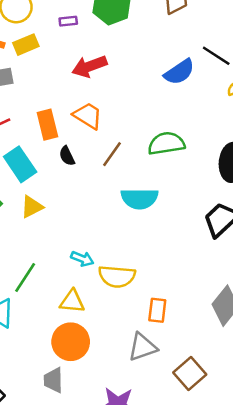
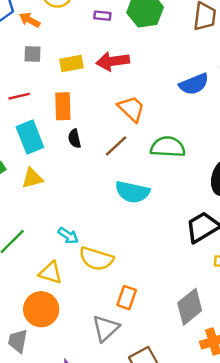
yellow rectangle: (26, 45) -> (72, 64), moved
orange trapezoid: (88, 116) -> (131, 109), moved
gray triangle: (142, 347) -> (106, 328), turned -36

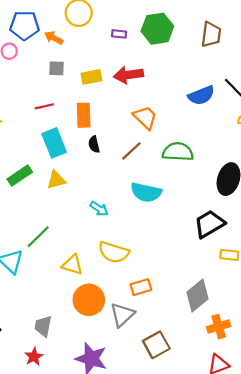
cyan arrow: (68, 236) -> (99, 209), moved
orange rectangle: (127, 298) -> (141, 287), turned 54
orange circle: (41, 309) -> (89, 300), moved

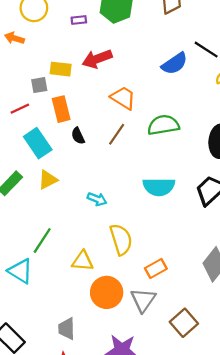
gray square: (56, 68) -> (39, 85), moved
yellow rectangle: (91, 77) -> (61, 69), turned 30
cyan semicircle: (146, 192) -> (159, 187), moved
yellow semicircle: (114, 252) -> (121, 239), turned -112

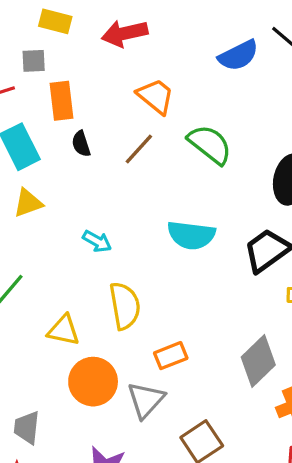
yellow rectangle: (61, 69) -> (55, 21), moved
green semicircle: (163, 125) -> (210, 144), turned 40

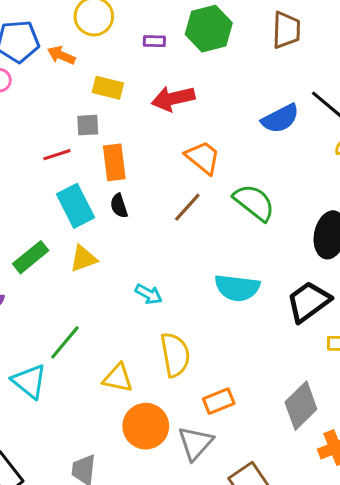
black semicircle: (81, 144) -> (119, 206), moved

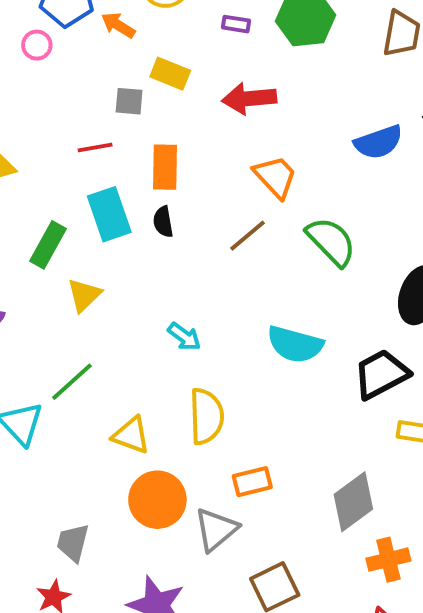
gray square: (88, 125) -> (129, 101), moved
green rectangle: (31, 257) -> (48, 245), moved, turned -30
yellow triangle: (83, 259) -> (84, 295), moved, turned -32

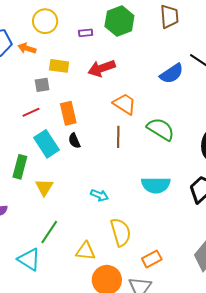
brown line: (248, 236) -> (118, 137), turned -35

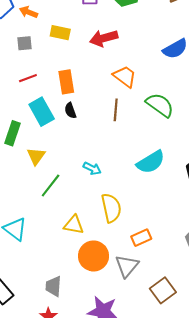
gray square: (42, 85) -> (25, 43), moved
cyan semicircle: (156, 185) -> (151, 162), turned -36
green line: (49, 232) -> (51, 185), moved

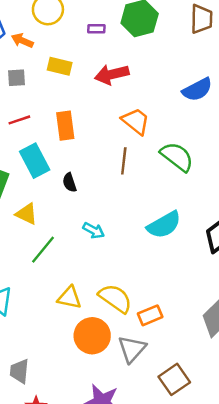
black semicircle: (70, 111) -> (70, 182), moved
yellow triangle: (36, 156) -> (27, 214), turned -42
yellow semicircle: (111, 208) -> (115, 298), moved, turned -44
gray trapezoid: (53, 286) -> (20, 371), moved

